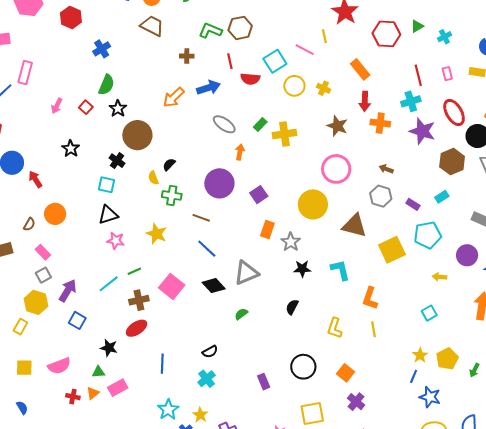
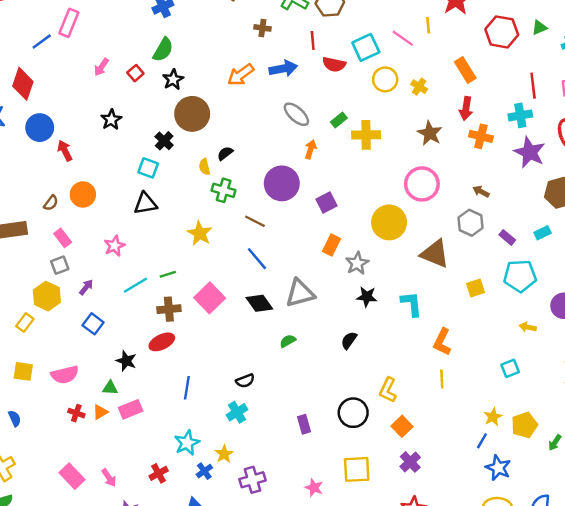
pink star: (116, 241) -> (115, 246), moved, turned 30
yellow square: (392, 250) -> (476, 288), size x0.6
purple arrow: (68, 291) -> (86, 287), size x0.6
yellow L-shape: (335, 328) -> (388, 390), moved

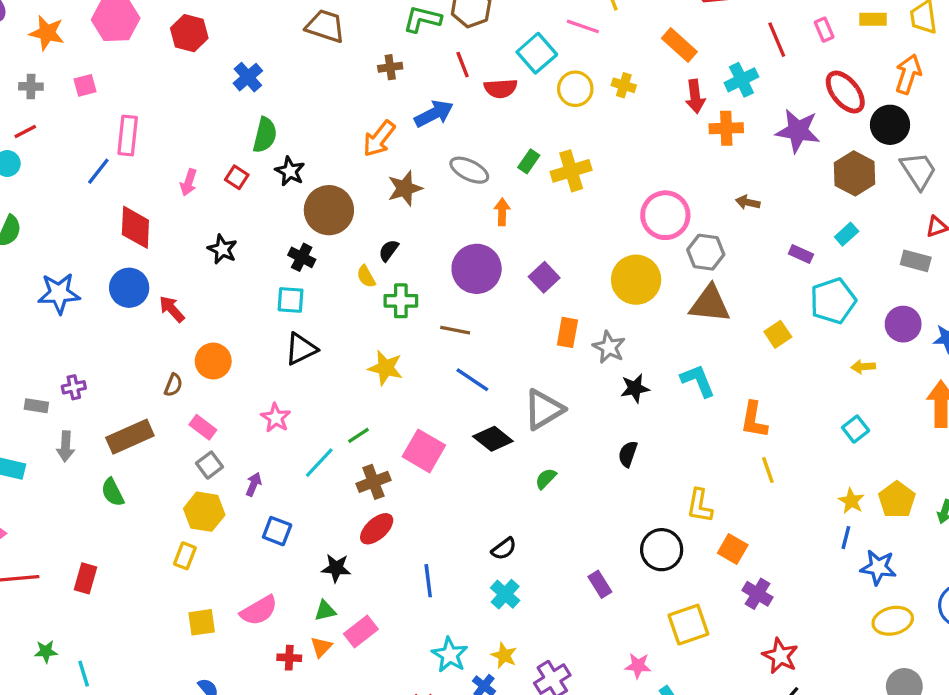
red diamond: (23, 84) -> (135, 227), moved
cyan cross: (520, 115) -> (741, 80), moved
brown star: (430, 133) -> (405, 188), moved, turned -30
gray hexagon: (471, 223) -> (706, 252), moved

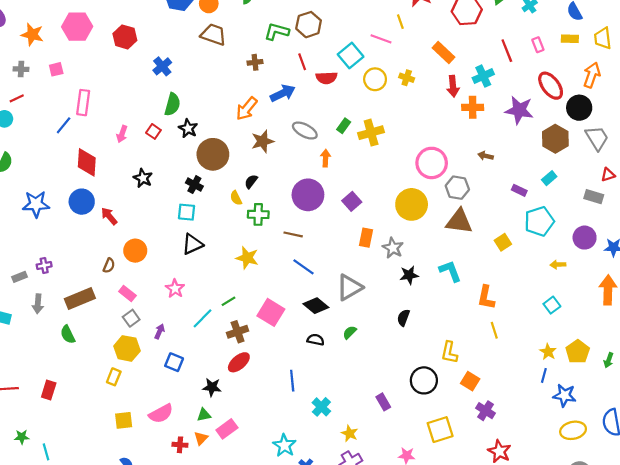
gray rectangle: (36, 406) -> (20, 277), turned -32
black semicircle: (504, 549) -> (316, 340), moved, turned -133
blue line: (428, 581) -> (292, 381), moved
yellow star: (504, 655) -> (350, 433), moved

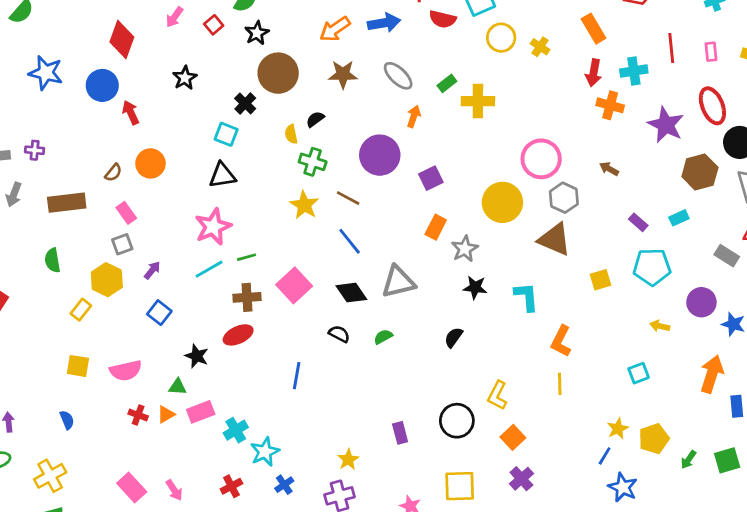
yellow star: (247, 258) -> (304, 205), moved
pink star: (175, 289) -> (213, 227), moved, size x1.5
green semicircle: (68, 334) -> (52, 260), moved
cyan cross: (321, 407) -> (236, 430), moved

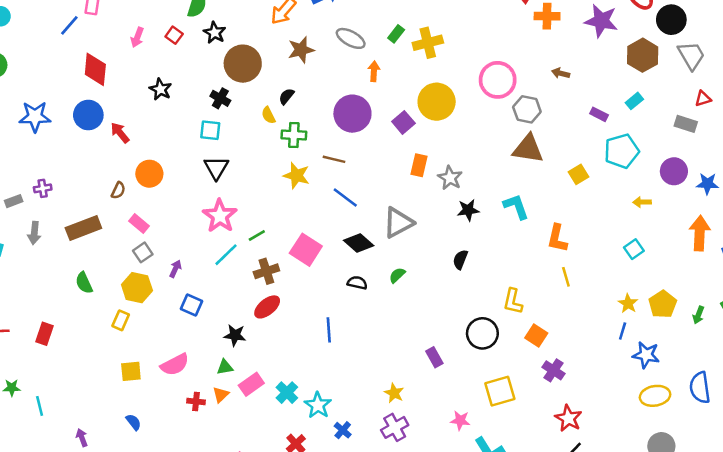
black triangle: (222, 175) -> (216, 168), turned -36
yellow circle: (502, 202) -> (437, 102), moved

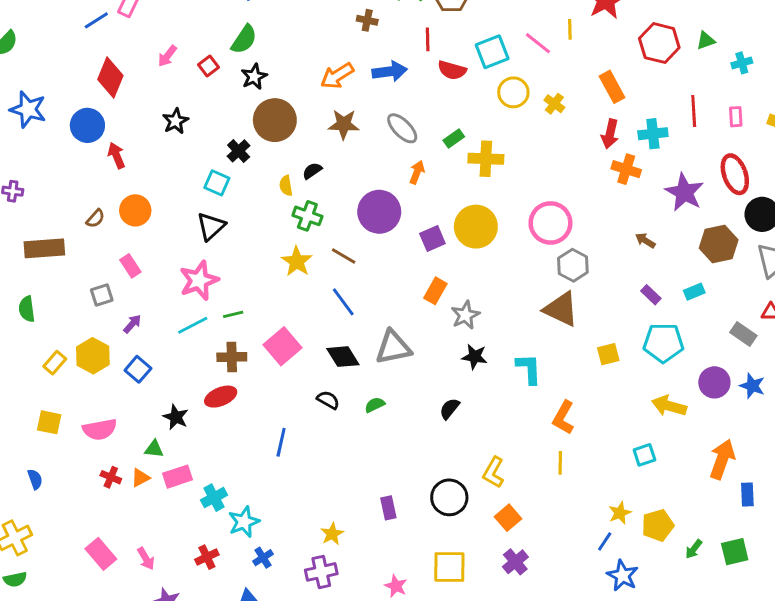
brown arrow: (561, 73) -> (645, 240), moved
blue star: (707, 184) -> (752, 386), moved
yellow arrow: (642, 202) -> (669, 406), size x1.6
pink rectangle: (139, 224) -> (130, 266), moved
yellow hexagon: (137, 288) -> (93, 356), moved

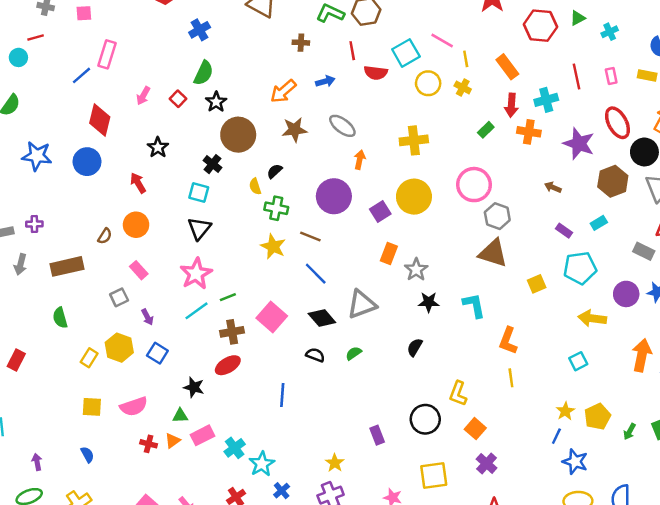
yellow line: (570, 29) -> (466, 59), moved
blue arrow: (390, 71) -> (325, 81), size x0.7
green rectangle: (454, 139) -> (486, 130), moved
red arrow: (116, 155) -> (138, 183), moved
purple arrow: (132, 324) -> (147, 317), turned 119

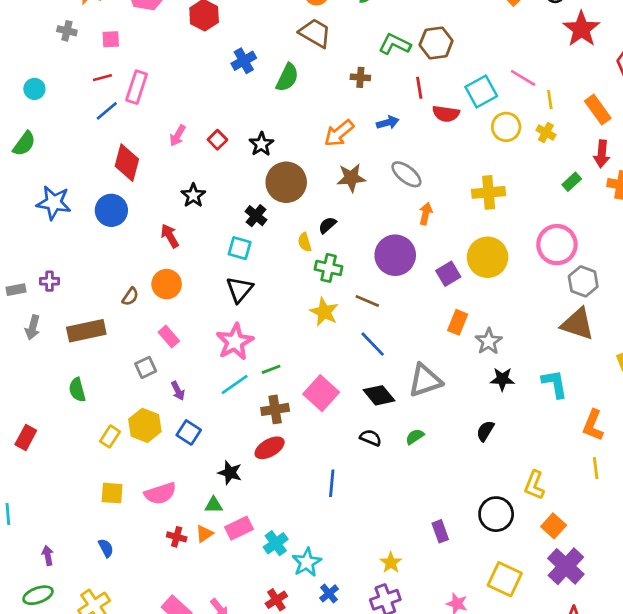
red line: (36, 37) -> (102, 78), moved
green semicircle: (203, 73) -> (287, 77), moved
purple cross: (487, 463) -> (566, 566), size x1.5
yellow square: (434, 476) -> (505, 579), turned 32

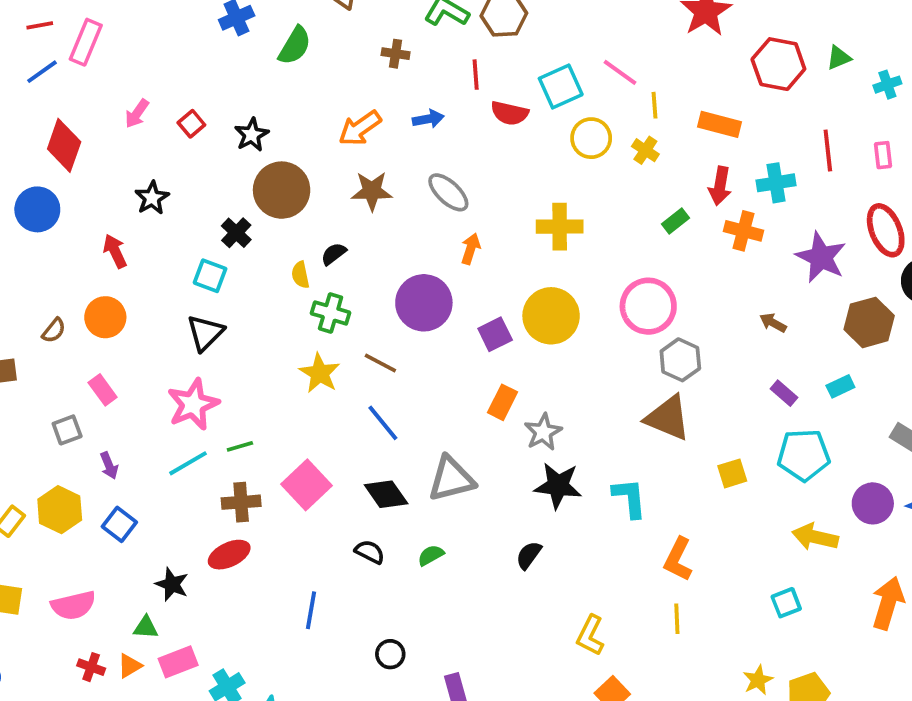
orange rectangle: (598, 110) -> (720, 124), turned -44
black star: (502, 379) -> (558, 486), size x1.4
black circle: (496, 514) -> (390, 654), moved, size x0.6

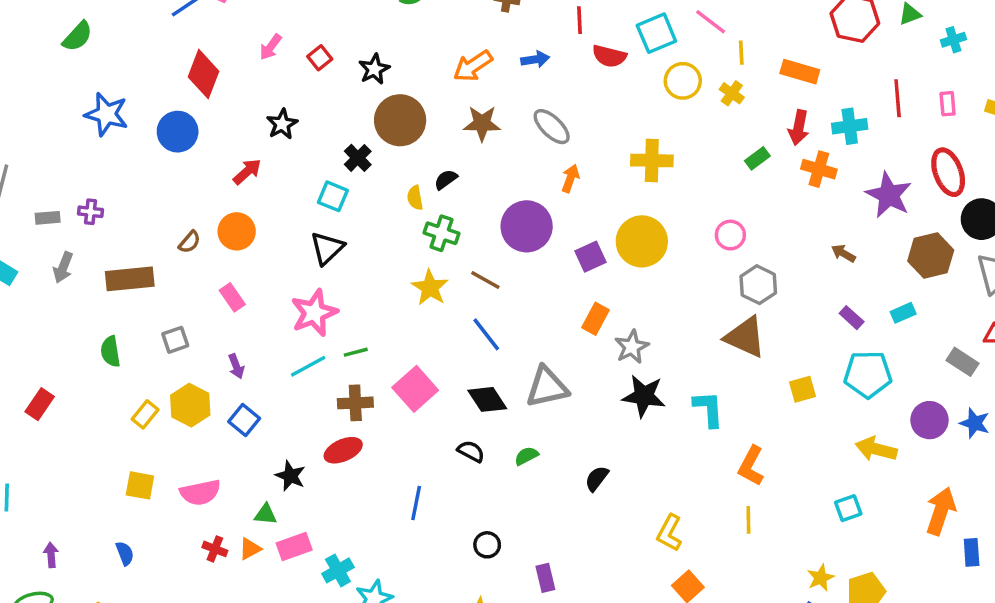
red arrow: (115, 251) -> (247, 172), turned 72
pink circle: (648, 306) -> (730, 235), size x0.6
gray square: (67, 430) -> (175, 340), moved
black semicircle: (529, 555) -> (597, 478), moved

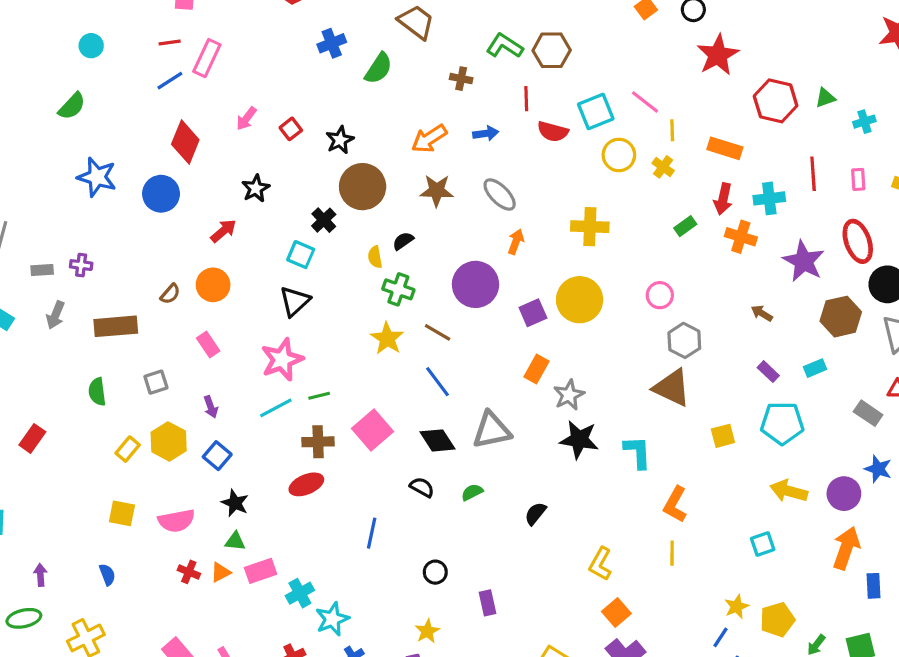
purple circle: (929, 420) -> (844, 494), moved
black star: (290, 476) -> (235, 503), moved

